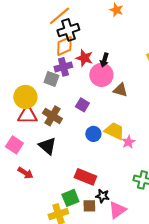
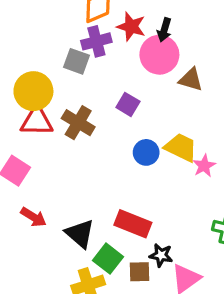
black triangle: (47, 146) -> (80, 234), moved
green square: (70, 198) -> (108, 259), turned -30

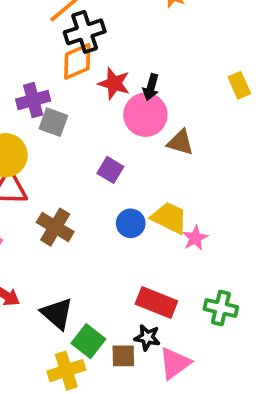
purple cross: (96, 41) -> (33, 100), moved
brown cross: (78, 123) -> (55, 227), moved
red rectangle: (133, 224) -> (156, 302), moved

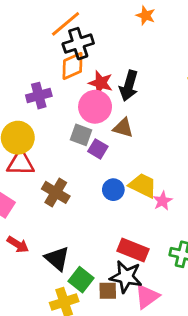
black arrow: (151, 87) -> (129, 86), size x1.5
pink circle: (145, 115) -> (95, 107), moved
gray square: (53, 122) -> (81, 135), moved
brown triangle: (180, 142) -> (123, 128), moved
black star: (147, 337) -> (126, 277), size x1.6

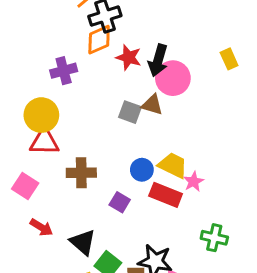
pink circle: (95, 107) -> (173, 78), moved
gray square: (81, 135) -> (130, 112), moved
purple square: (98, 149) -> (120, 202), moved
brown cross: (56, 192) -> (81, 173), turned -32
red rectangle: (133, 250) -> (166, 195), moved

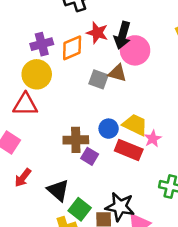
orange diamond: (99, 40) -> (72, 48), moved
yellow circle: (41, 115) -> (37, 74), moved
brown cross: (81, 173) -> (76, 140), moved
red arrow: (41, 227) -> (23, 178), turned 96

